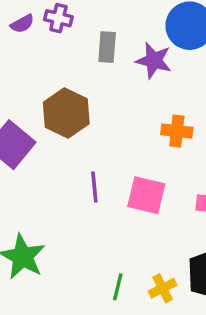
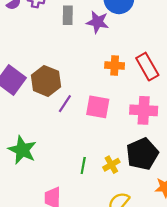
brown hexagon: (66, 113) -> (46, 81), moved
purple line: (94, 187) -> (65, 104), turned 42

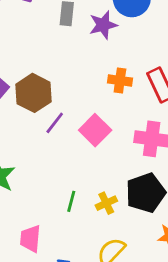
purple star: (98, 22) -> (103, 25), turned -30
pink square: (98, 107) -> (95, 130), turned 30

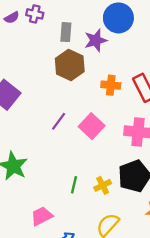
brown hexagon: (33, 93) -> (70, 65), moved
pink trapezoid: (30, 239) -> (42, 216), turned 60

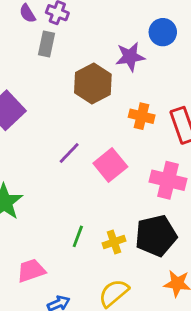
purple semicircle: (12, 18) -> (27, 13), turned 80
blue circle: (118, 18) -> (163, 32), size x0.7
gray rectangle: (66, 32) -> (46, 44), moved

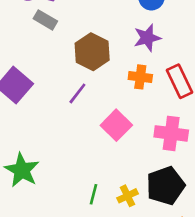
gray rectangle: (46, 44) -> (45, 20), turned -65
purple star: (130, 57) -> (147, 38), moved
purple line: (69, 153) -> (77, 93), moved

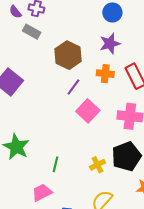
purple line: (77, 93) -> (73, 87), moved
green line: (94, 194) -> (56, 164), moved

